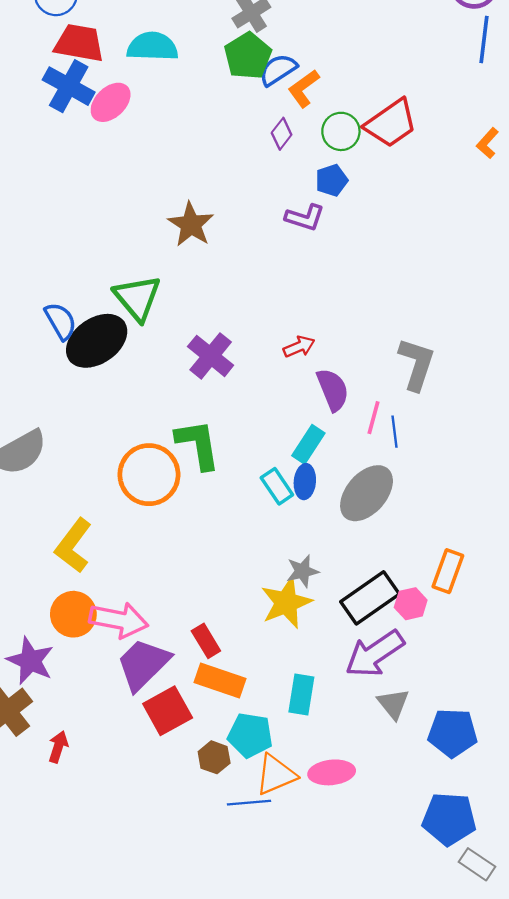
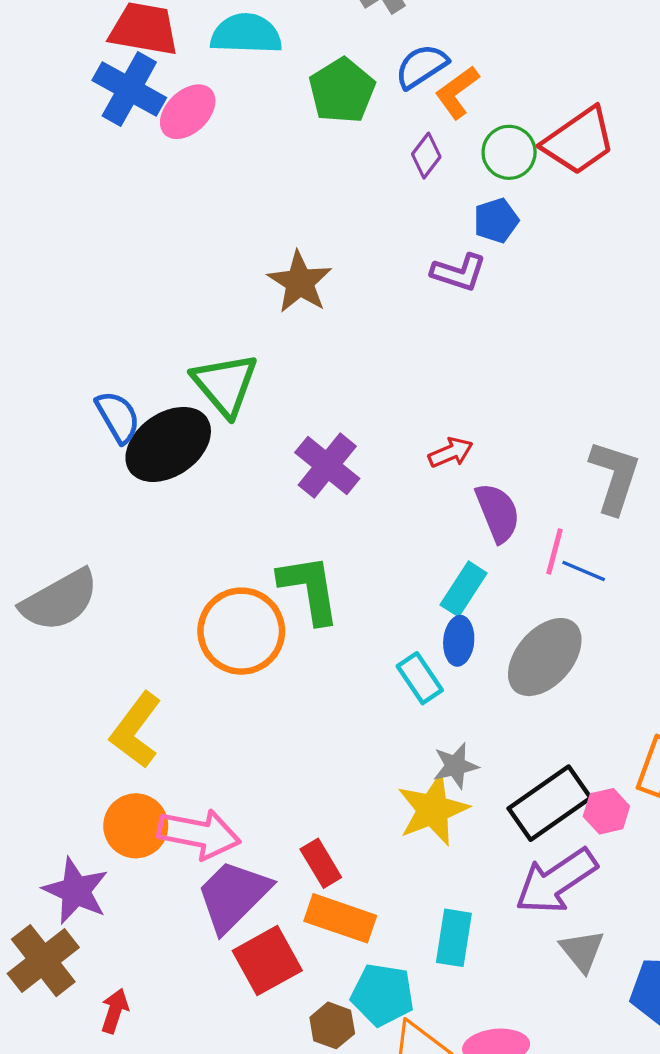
green pentagon: (248, 56) -> (342, 91), moved
blue line: (394, 432) -> (584, 571), turned -60
cyan rectangle: (277, 486) -> (420, 678), moved

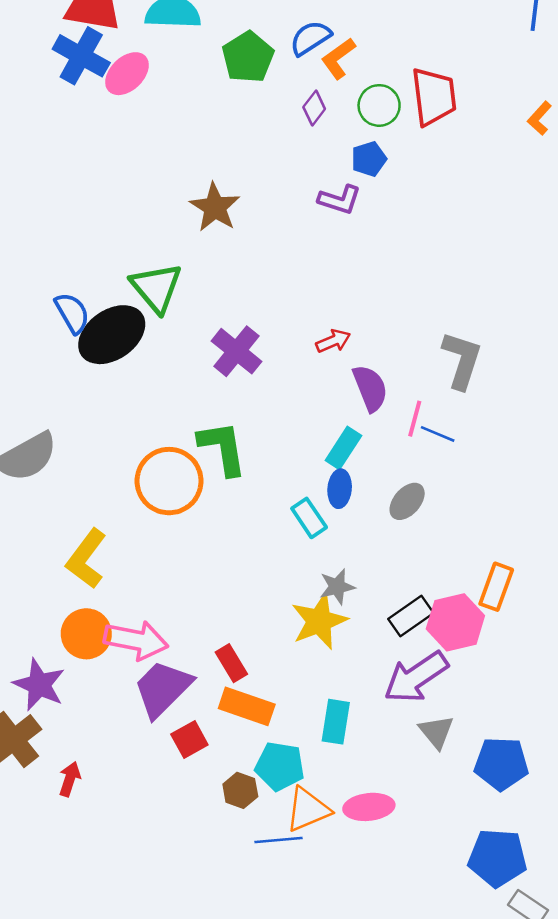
red trapezoid: (579, 141) -> (434, 97), turned -62
gray ellipse: (545, 657) -> (407, 501), size x0.6
black rectangle: (550, 803) -> (411, 616), size x0.7
pink hexagon: (606, 811) -> (455, 622), size x1.6
red square: (267, 961) -> (189, 739), size x0.7

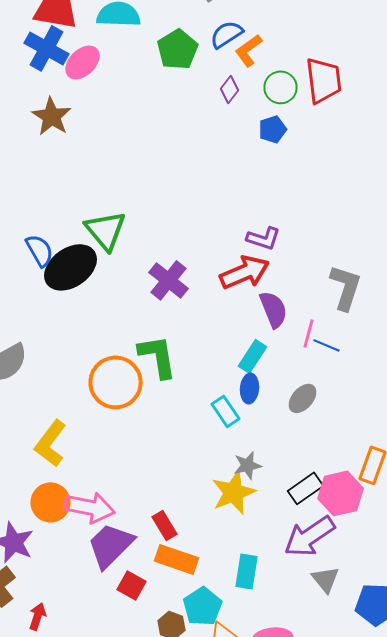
purple L-shape: (340, 200) -> (264, 238), moved
brown star: (215, 207) -> (52, 116), moved
red arrow: (333, 341) -> (244, 272), size x1.8
red square: (189, 739) -> (132, 585), turned -32
cyan pentagon: (280, 766) -> (202, 606), turned 30

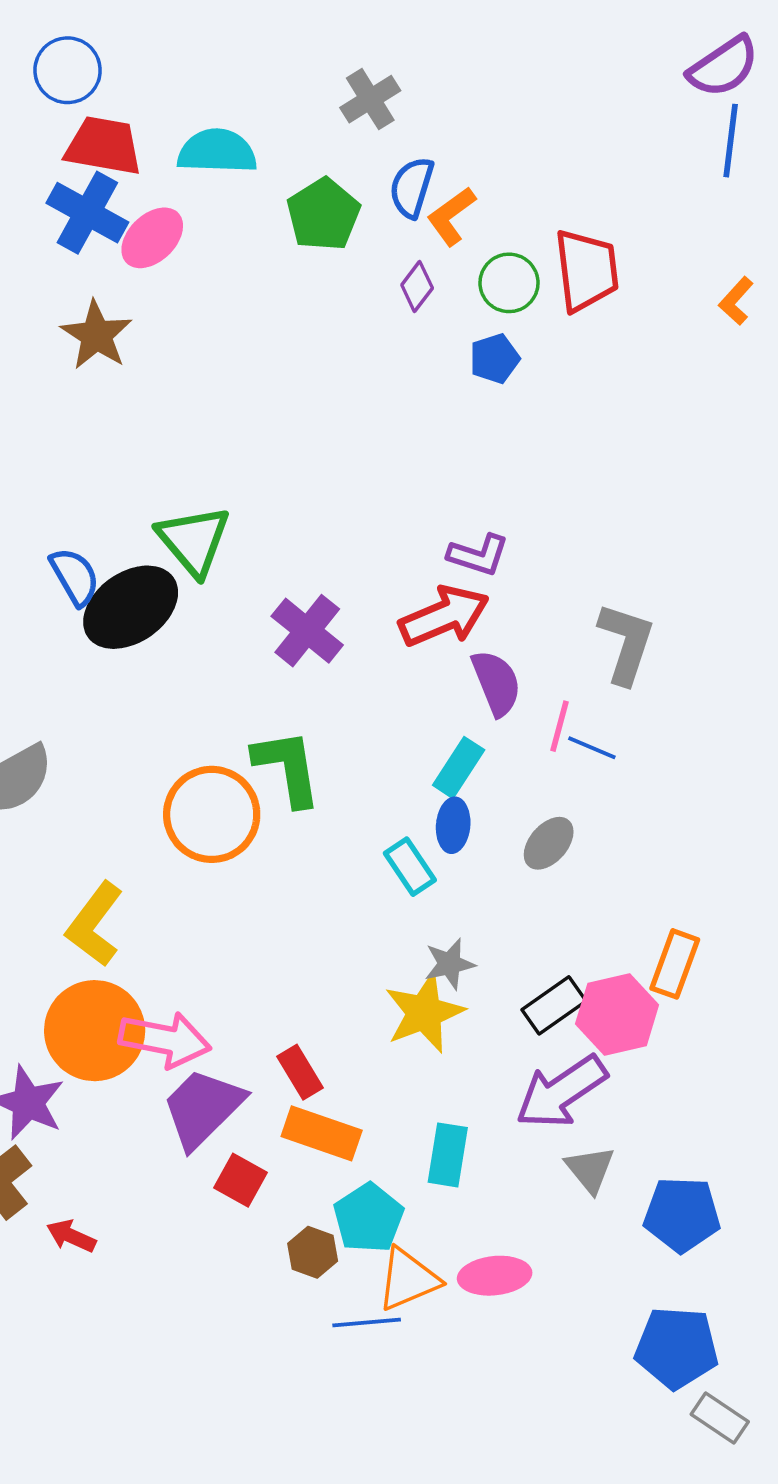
blue semicircle: (226, 34) -> (412, 187), turned -40
orange circle: (50, 502) -> (95, 1031), size x1.4
red arrow: (38, 616) -> (71, 1236), turned -84

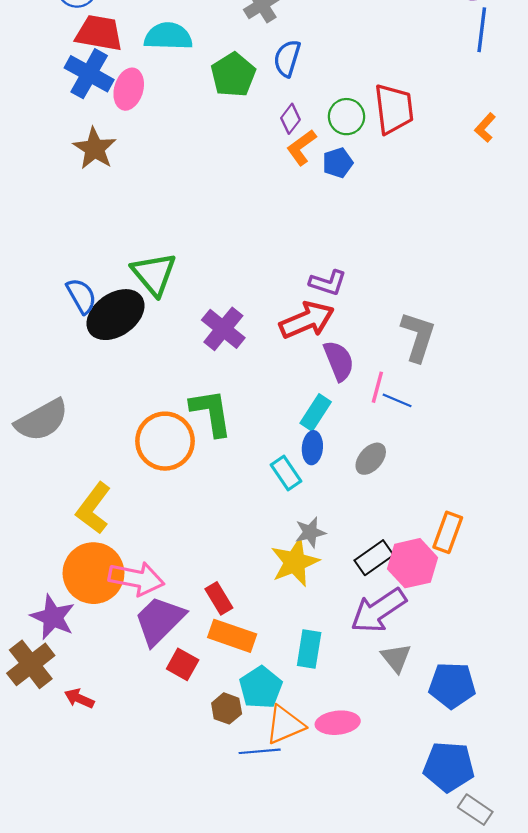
orange L-shape: (451, 216) -> (301, 147), moved
pink ellipse: (152, 238) -> (129, 89), turned -30

